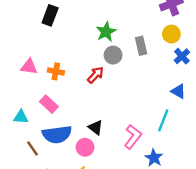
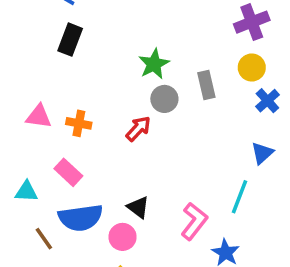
blue triangle: (178, 91) -> (262, 153), turned 49

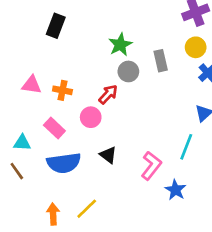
pink circle: (123, 237) -> (91, 117), moved
brown line: (44, 239) -> (17, 171), moved

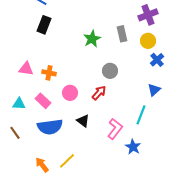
gray rectangle: (161, 61) -> (122, 34), moved
gray circle: (128, 71) -> (110, 71), moved
red arrow: (108, 94) -> (99, 93), moved
cyan triangle: (22, 143) -> (19, 104), moved
orange arrow: (53, 214) -> (42, 165), turned -35

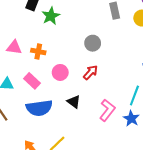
green star: (92, 39) -> (51, 16), moved
gray circle: (110, 71) -> (93, 43), moved
blue star: (133, 147) -> (131, 118), moved

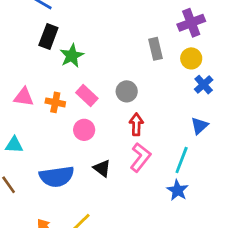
red arrow: (91, 72) -> (136, 124), moved, turned -42
pink rectangle: (32, 81) -> (87, 96), moved
pink L-shape: (107, 110) -> (140, 157), moved

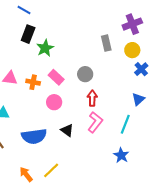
blue star: (177, 190) -> (121, 155), moved

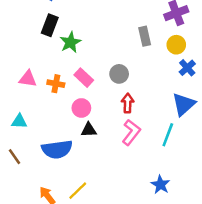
blue triangle: (138, 99) -> (184, 104), size x1.5
black triangle: (67, 130) -> (89, 130), moved, turned -40
blue star: (121, 155) -> (160, 185), moved

